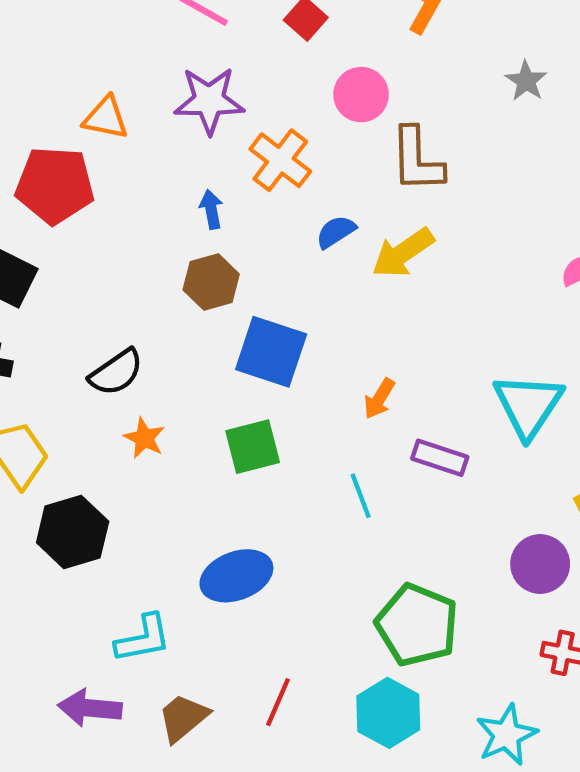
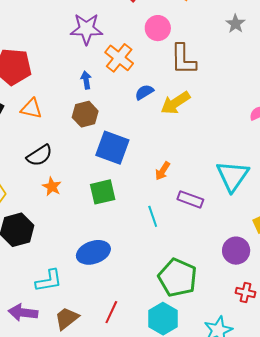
orange triangle: (106, 118) -> (31, 109), moved

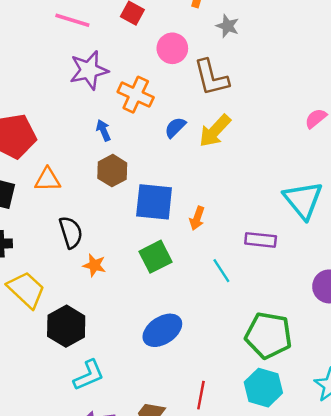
gray star: (235, 24) -> (228, 26), moved
black semicircle: (39, 155) -> (71, 232), turned -60
orange arrow: (163, 171) -> (197, 218), moved
cyan L-shape: (49, 281) -> (89, 375), moved

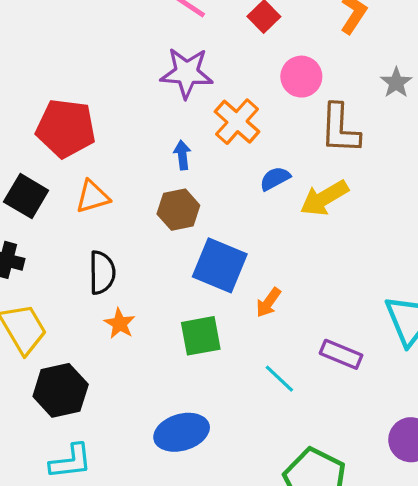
gray star: (228, 26) -> (396, 83), moved
orange triangle: (48, 180) -> (93, 197), turned -32
cyan line: (221, 271) -> (279, 379), turned -30

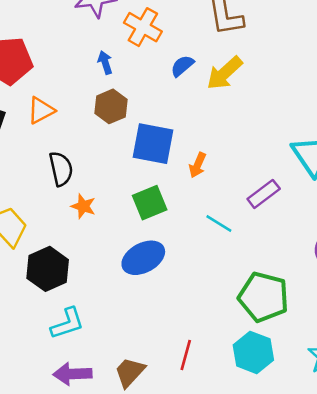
purple rectangle: (341, 354) -> (264, 194), turned -48
blue ellipse: (182, 432) -> (143, 258), moved

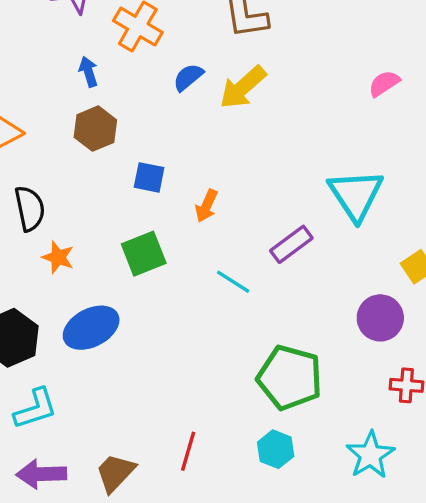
blue square: (153, 144) -> (149, 177), size x0.6
blue ellipse: (143, 258) -> (91, 328), moved
cyan hexagon: (253, 352) -> (276, 449), size x0.7

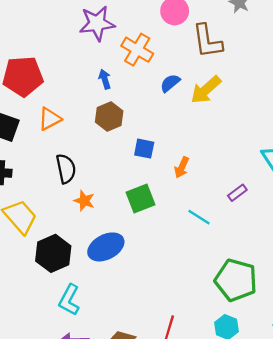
purple rectangle: (291, 244) -> (237, 193), size x0.7
cyan L-shape: (36, 409) -> (69, 300), turned 136

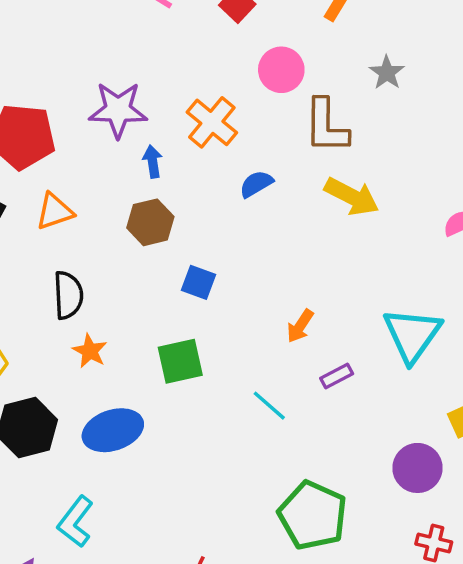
purple star: (97, 23) -> (118, 110), moved
yellow arrow: (206, 90) -> (352, 197), moved, turned -120
orange arrow: (182, 167) -> (300, 326), moved
cyan L-shape: (69, 300) -> (76, 522), moved

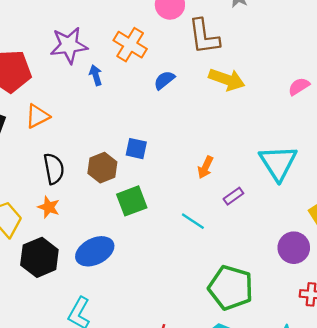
brown hexagon: (150, 222) -> (102, 168), moved
orange star: (90, 351) -> (49, 207), moved

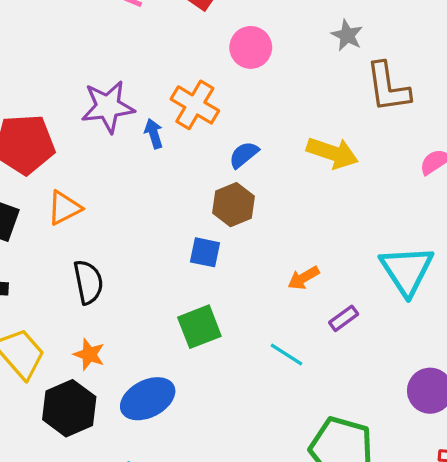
brown L-shape: (204, 37) -> (388, 87), moved
blue arrow: (96, 75) -> (154, 134), moved
orange arrow: (205, 167) -> (304, 278), turned 35
brown hexagon: (102, 168) -> (233, 205), moved
orange star: (49, 207) -> (89, 354), moved

